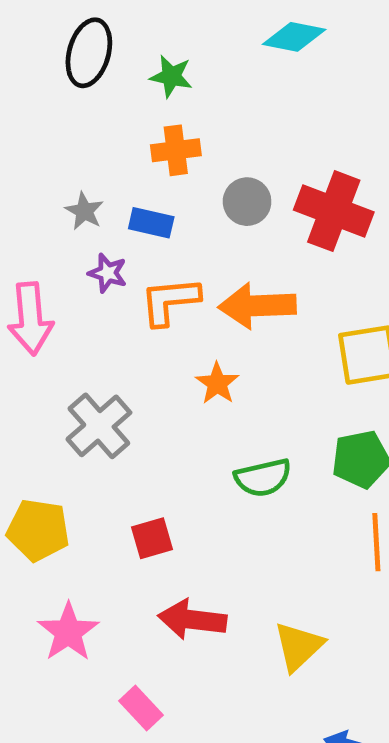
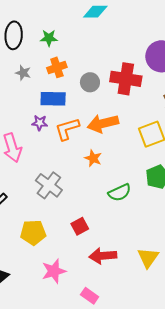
gray star: (84, 211) -> (23, 73), moved
blue rectangle: (151, 223) -> (53, 99), size x1.4
pink star: (68, 632) -> (54, 271), turned 30

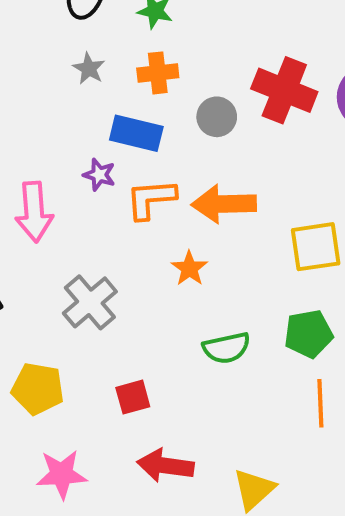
red cross: (126, 79) -> (284, 90), moved

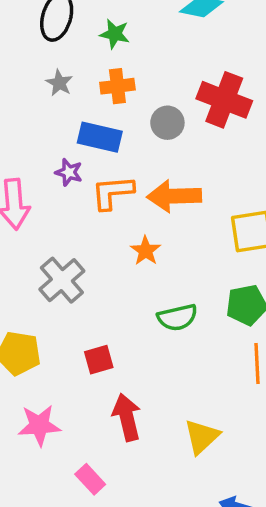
red arrow: (165, 466) -> (127, 417), turned 69

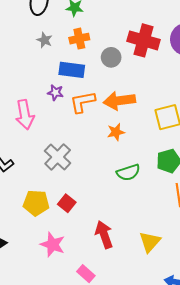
orange star: (146, 251) -> (116, 132), moved, turned 30
red square: (99, 360) -> (67, 203), moved, turned -30
pink star: (39, 425) -> (53, 245), turned 30

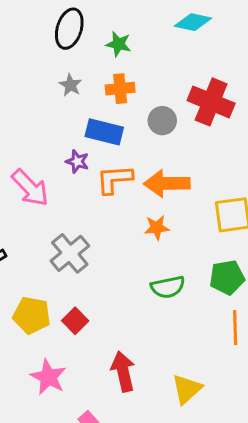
pink arrow: (25, 115) -> (30, 188), turned -40

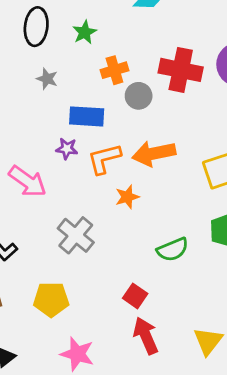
green star: (118, 44) -> (85, 32), turned -30
orange cross: (120, 89) -> (114, 70), moved
orange star: (157, 228) -> (127, 197), moved
red square: (75, 321) -> (135, 296), moved

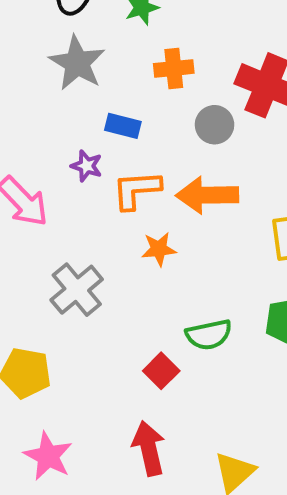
gray star: (47, 79) -> (77, 63), size x1.8
gray circle: (139, 96) -> (215, 125), moved
blue rectangle: (87, 116) -> (123, 126), size x0.7
red square: (135, 296) -> (161, 371), moved

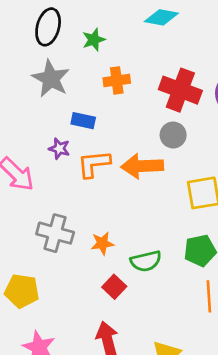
gray circle: (215, 125) -> (173, 135), moved
orange star: (159, 249) -> (102, 243), moved
gray cross: (77, 290) -> (55, 233), turned -33

